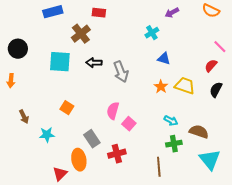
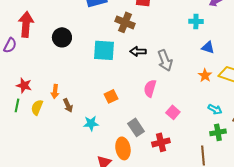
cyan cross: (152, 33) -> (196, 21), turned 32
brown cross: (81, 34) -> (125, 22), turned -30
orange arrow: (11, 81) -> (55, 91), moved
orange square: (67, 108) -> (111, 96), turned 32
pink semicircle: (113, 111) -> (150, 88), moved

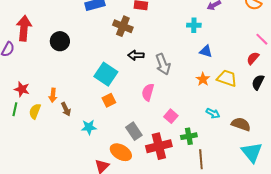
cyan square: (104, 50) -> (106, 74), moved, turned 30
green cross: (218, 132) -> (189, 136), moved
red cross: (161, 142) -> (159, 146), size x1.4
orange ellipse: (123, 148) -> (121, 152), turned -50

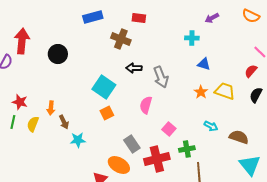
cyan star: (89, 127) -> (78, 140), moved

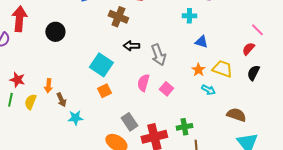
cyan arrow: (211, 126) -> (208, 90), moved
pink square: (169, 129) -> (166, 89), moved

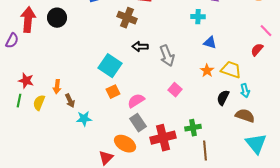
black circle: (55, 32) -> (57, 18), moved
black semicircle: (253, 73) -> (223, 98), moved
pink semicircle: (143, 83) -> (136, 101), moved, turned 42
cyan arrow: (208, 90) -> (245, 91), moved, turned 48

